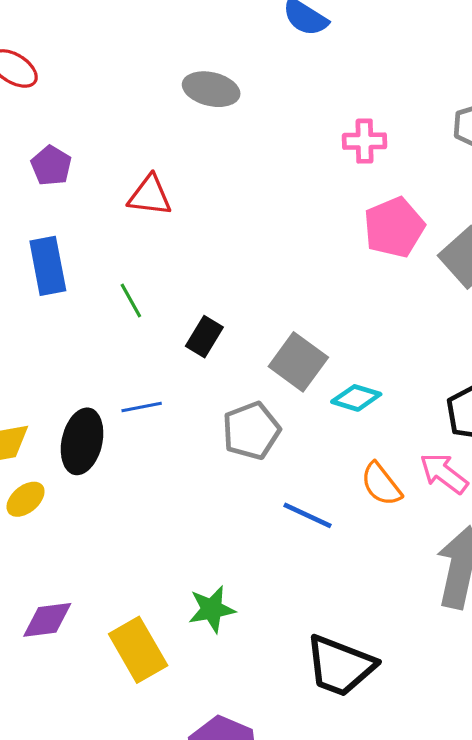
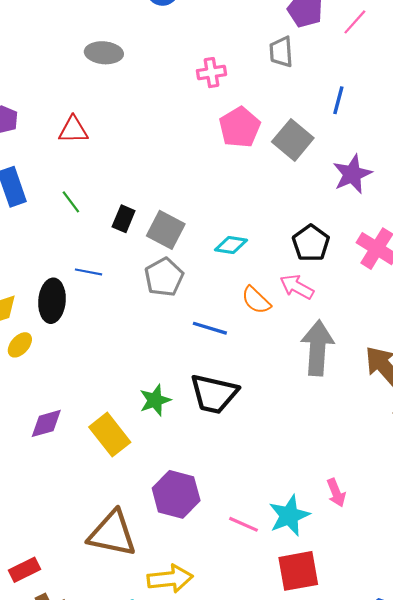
gray square: (298, 362) -> (166, 230), moved
blue line: (142, 407) -> (88, 272), turned 30
black trapezoid: (340, 666) -> (214, 394), moved

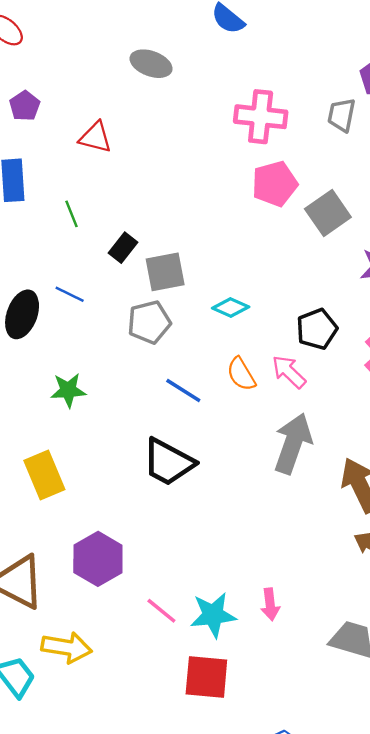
pink cross: (211, 73) -> (261, 117), size x1.6
gray square: (166, 230) -> (165, 272), turned 36
green star: (155, 400) -> (68, 390), moved

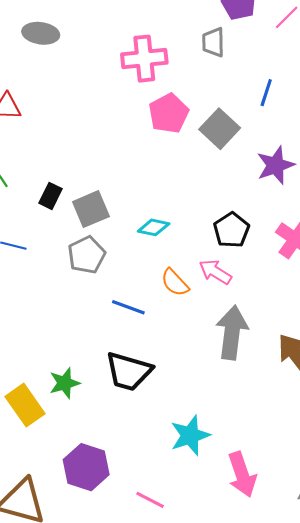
green star: (68, 390) -> (64, 383), moved
pink arrow: (270, 604) -> (242, 474), size x1.6
cyan star: (213, 615) -> (190, 435), moved

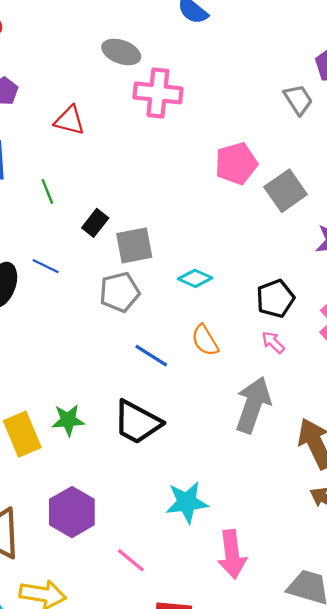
gray trapezoid: (213, 42) -> (298, 100), turned 136
pink cross: (144, 59) -> (158, 93), moved
pink arrow: (215, 272) -> (273, 342), moved, size x0.7

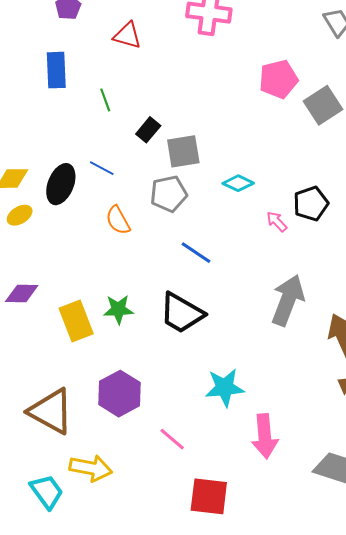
orange semicircle: (205, 340) -> (118, 220), moved
pink arrow: (273, 342) -> (277, 222), moved

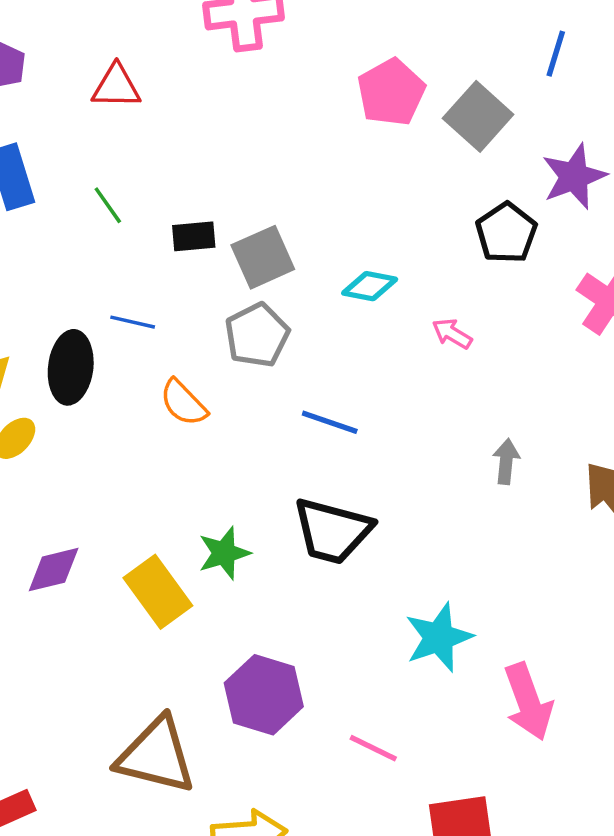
black rectangle: (148, 130) -> (194, 236), turned 60
black pentagon: (311, 204) -> (506, 233), moved
gray arrow: (288, 300) -> (506, 461), size x0.5

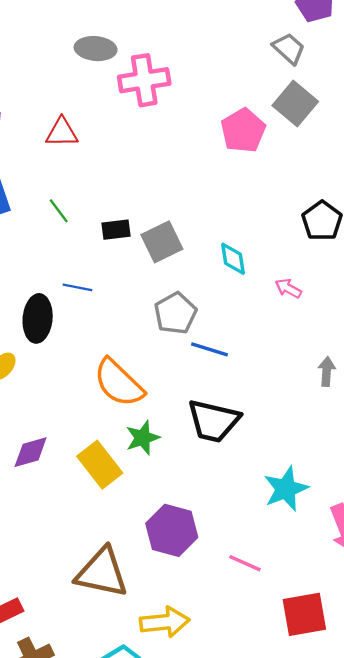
gray square: (478, 116) -> (295, 103), moved
cyan diamond: (370, 286) -> (233, 259), turned 72
gray pentagon: (257, 335) -> (175, 313), moved
orange semicircle: (183, 403) -> (119, 383), moved, size x1.6

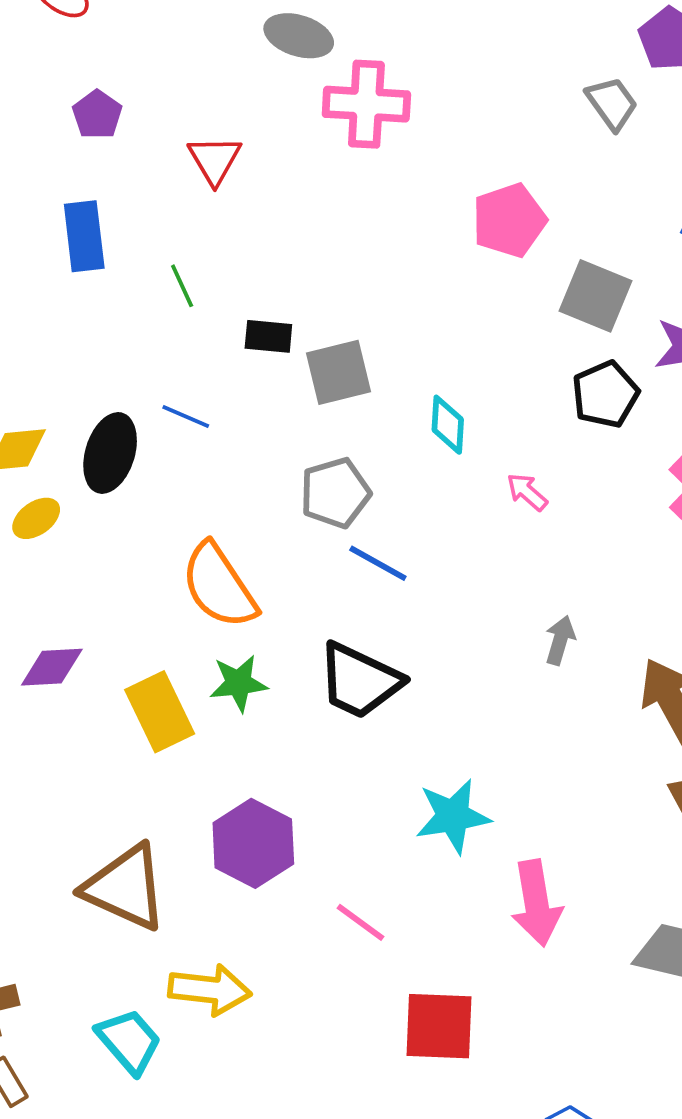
gray square: (295, 103) -> (595, 296), moved, turned -30
red triangle: (62, 132) -> (215, 160), turned 48

